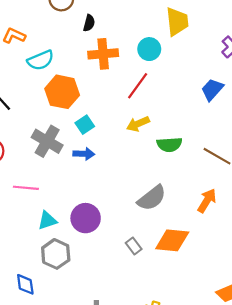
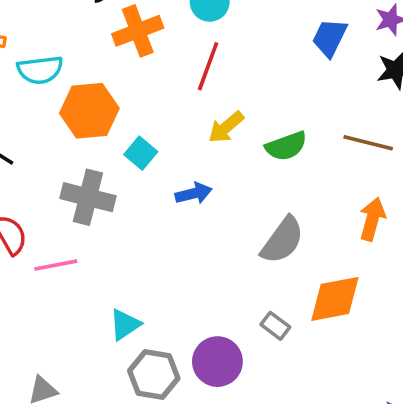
cyan semicircle: (41, 60) -> (40, 70), turned 32
blue arrow: (84, 154) -> (194, 193), moved
pink line: (26, 188) -> (56, 265), moved
purple circle: (86, 218) -> (217, 362), moved

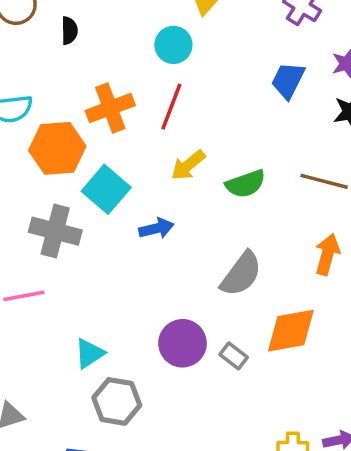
orange cross: (138, 31) -> (110, 108), moved
cyan square: (141, 153) -> (106, 189), size x1.5
purple circle: (217, 362) -> (182, 343), moved

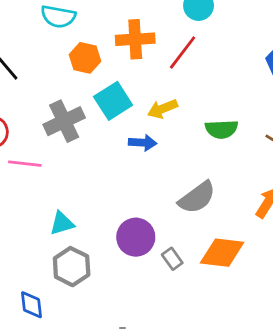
orange hexagon: (57, 148) -> (85, 58), size x0.7
yellow arrow: (188, 165) -> (162, 109), moved
gray cross: (55, 231) -> (64, 121), turned 33

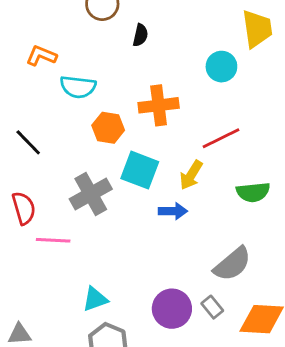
red line: (183, 53) -> (221, 138), moved, turned 30
cyan square: (113, 101) -> (140, 170), turned -33
yellow arrow: (162, 109) -> (191, 175), turned -32
gray rectangle: (172, 259) -> (212, 307), moved

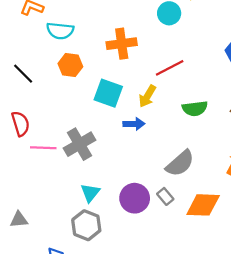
orange hexagon: (108, 128) -> (70, 65), moved
gray cross: (91, 194) -> (79, 144), moved
cyan triangle: (95, 299) -> (90, 193), moved, turned -30

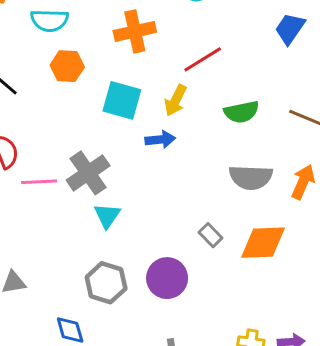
gray semicircle: (180, 163) -> (251, 177), moved, turned 48
cyan triangle: (90, 193) -> (107, 216), moved
purple circle: (135, 198) -> (167, 278), moved

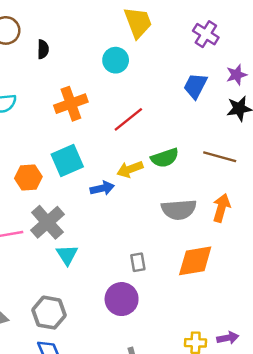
orange hexagon: (67, 66) -> (28, 177), moved
cyan square: (122, 100) -> (67, 161), turned -32
yellow arrow: (176, 100) -> (130, 169), moved, turned 50
gray rectangle: (211, 235) -> (138, 262), moved, turned 42
gray hexagon: (106, 283) -> (49, 313), moved

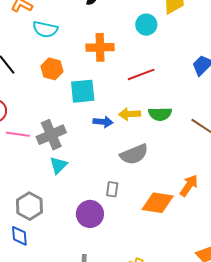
orange hexagon: (28, 177) -> (52, 69), moved
orange arrow: (221, 208) -> (189, 186), moved
gray semicircle: (179, 210) -> (134, 154), moved, turned -36

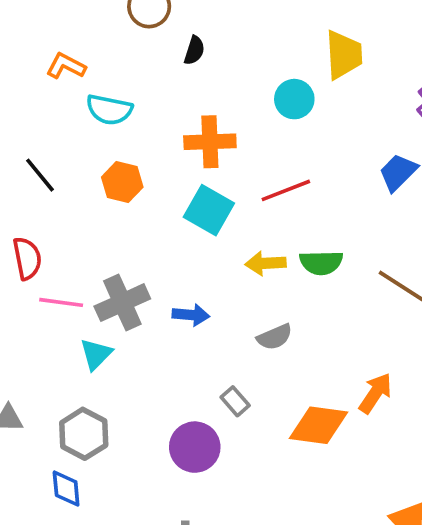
cyan square: (83, 91) -> (209, 210), moved, turned 36
blue arrow: (103, 122) -> (191, 315), moved
gray semicircle: (134, 154) -> (275, 337), size x0.7
cyan triangle: (58, 165) -> (96, 354), moved
gray rectangle: (112, 189) -> (235, 401), turned -49

